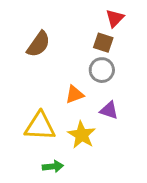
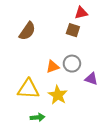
red triangle: (115, 18) -> (81, 13), turned 32
gray circle: (102, 70) -> (72, 64), moved
purple triangle: (109, 110) -> (91, 79), moved

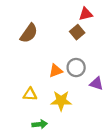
brown square: (73, 30) -> (77, 32), turned 32
yellow triangle: (28, 89) -> (30, 94), size x0.6
yellow star: (58, 95) -> (61, 101), turned -30

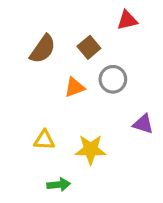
brown square: (77, 32) -> (89, 47), moved
gray circle: (76, 68) -> (113, 79), moved
orange triangle: (56, 71) -> (75, 87), moved

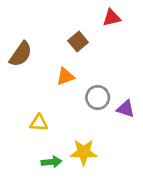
brown semicircle: (43, 49) -> (21, 54), moved
gray circle: (113, 79) -> (98, 98), moved
yellow star: (91, 150) -> (84, 152), moved

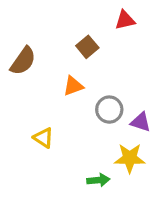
yellow triangle: (39, 123) -> (43, 138), turned 30
yellow star: (84, 152) -> (130, 158), moved
green arrow: (51, 162) -> (98, 180), moved

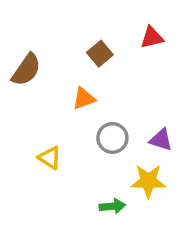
red triangle: (125, 20) -> (152, 37), moved
gray circle: (109, 110) -> (112, 138), moved

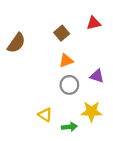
orange triangle: (84, 98) -> (66, 61), moved
purple triangle: (161, 140) -> (97, 76), moved
yellow triangle: (50, 158) -> (45, 115), moved

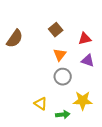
red triangle: (94, 23) -> (85, 39), moved
orange triangle: (66, 61) -> (60, 55), turned -32
purple triangle: (97, 76) -> (88, 61), moved

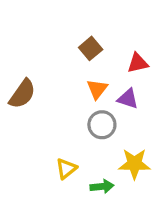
brown semicircle: (15, 39) -> (22, 94), moved
purple triangle: (88, 61) -> (128, 99), moved
yellow triangle: (41, 104) -> (66, 169), turned 48

